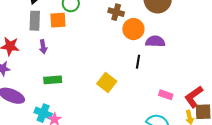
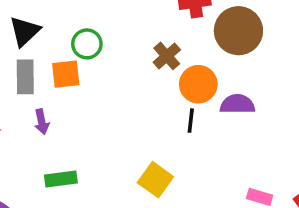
brown cross: (116, 12) -> (167, 56), turned 35
black line: (138, 62) -> (191, 121), moved

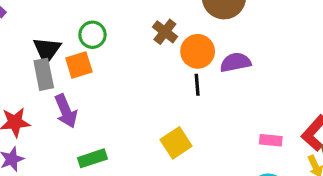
black triangle: (25, 31) -> (47, 50), moved
purple arrow: (42, 122) -> (66, 111), size x1.5
yellow square: (155, 180) -> (176, 143), turned 32

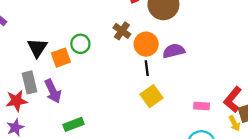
green circle: (92, 35) -> (80, 44), moved
gray rectangle: (44, 74) -> (29, 82), moved
yellow square: (176, 143) -> (152, 96), moved

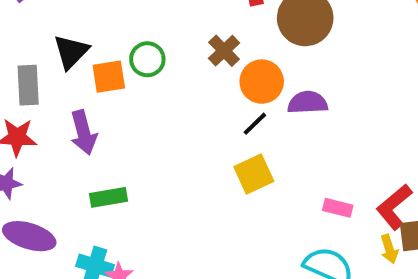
black line: (147, 68) -> (255, 124), turned 42
gray rectangle: (29, 82) -> (28, 85), moved

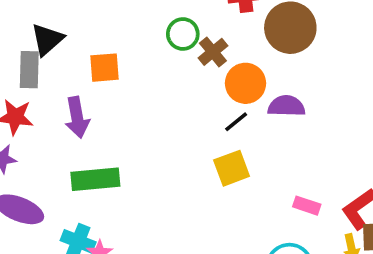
black triangle: (71, 52) -> (47, 39), moved
green circle: (147, 59) -> (183, 34), moved
green rectangle: (108, 197) -> (95, 179), size x1.4

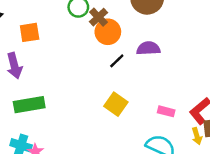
orange circle: (246, 83) -> (108, 32), moved
yellow square: (232, 168) -> (116, 104), moved, turned -30

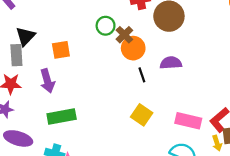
black line: (117, 61) -> (142, 75), turned -64
pink rectangle: (166, 111) -> (188, 121), size x1.6

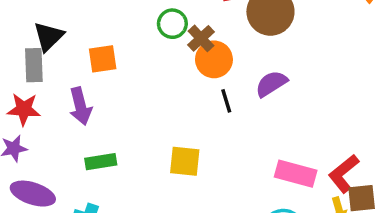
purple semicircle: (171, 63) -> (271, 84), turned -30
yellow square: (142, 115) -> (185, 161), moved, turned -30
green rectangle: (62, 117) -> (101, 162), size x0.7

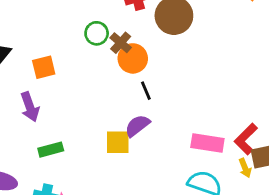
purple semicircle: (271, 84) -> (137, 126), moved

